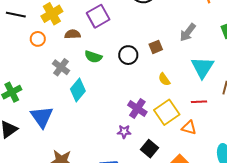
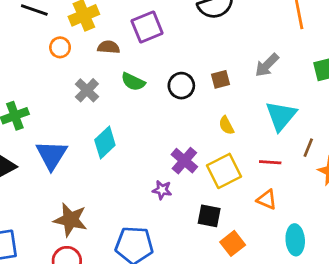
cyan diamond: (78, 90) -> (105, 143), moved
orange triangle: (189, 128) -> (267, 200), moved
black square: (149, 149) -> (209, 216), moved, turned -36

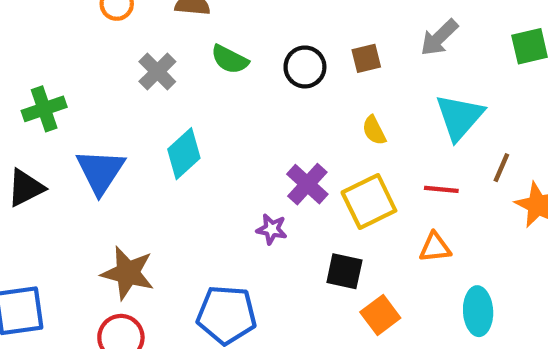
orange triangle: (267, 200) -> (435, 247), turned -30

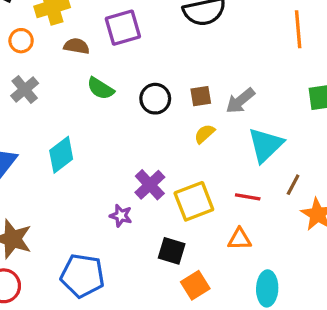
gray arrow: (439, 38) -> (240, 101), moved
gray cross: (157, 72) -> (25, 90), moved
yellow semicircle: (374, 130) -> (204, 134), moved, turned 70

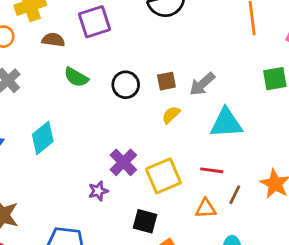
cyan triangle: (266, 145) -> (226, 123), turned 42
brown line: (293, 185) -> (235, 195), moved
purple star: (121, 216) -> (98, 191), turned -30

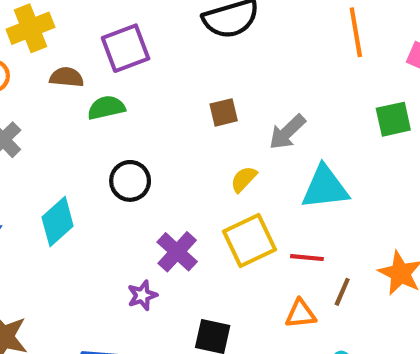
green semicircle: (76, 77) -> (106, 108), moved, turned 140
brown square: (166, 81) -> (224, 112), moved
black circle: (126, 85) -> (130, 181), moved
yellow square: (163, 176) -> (249, 241), moved

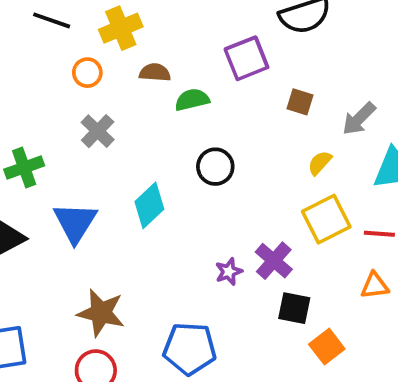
purple square: (126, 48) -> (246, 58), moved
brown square: (224, 112) -> (300, 102), turned 32
purple cross: (177, 252) -> (274, 261), moved

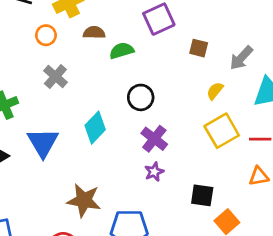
purple cross: (274, 261) -> (154, 139), moved
brown star: (101, 313) -> (84, 200), moved

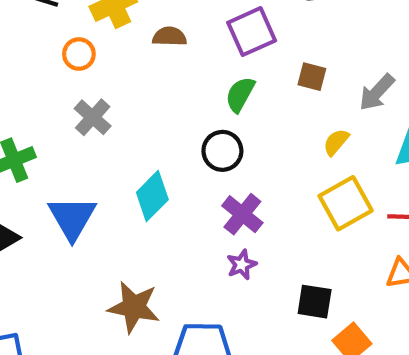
brown semicircle: (94, 33) -> (170, 37), moved
green semicircle: (122, 51) -> (240, 94), moved, turned -45

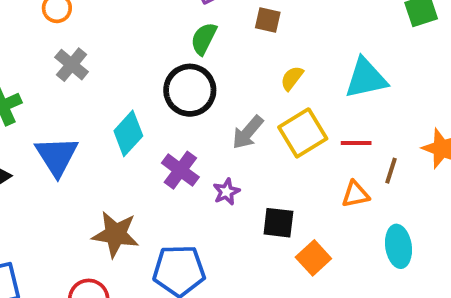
gray arrow: (377, 92) -> (248, 132), moved
black circle: (222, 151) -> (190, 90), size x1.4
purple cross: (242, 214) -> (180, 170), moved
purple star: (242, 265) -> (226, 192), moved

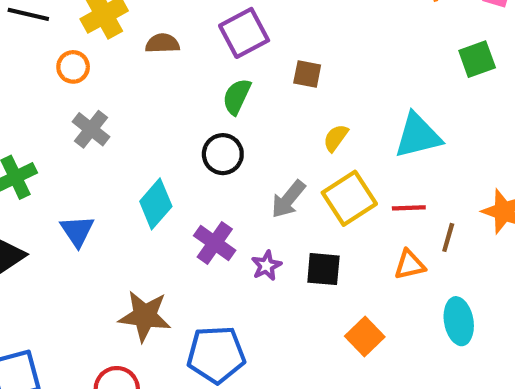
black circle: (190, 90) -> (223, 154), size x0.7
blue triangle: (57, 156) -> (77, 231), size x0.7
black square: (278, 223) -> (323, 269), moved

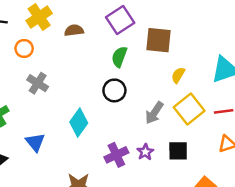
brown square: (307, 74) -> (158, 40), size x1.6
purple cross: (215, 243) -> (116, 155), moved, turned 35

